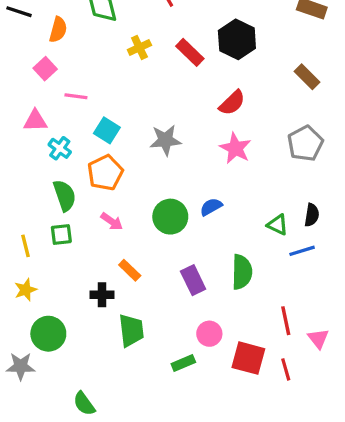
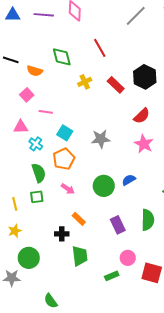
orange semicircle: (58, 30) -> (35, 71), turned 91

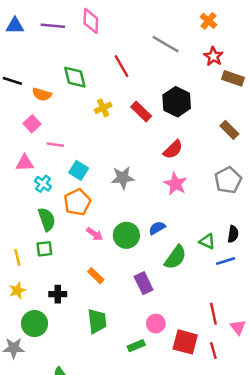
gray line: (136, 16) -> (166, 44), moved, turned 75
pink arrow: (68, 189) -> (95, 234), moved
green semicircle: (148, 220) -> (175, 257), moved, turned 35
black cross: (62, 234) -> (58, 294), moved

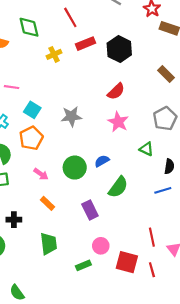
red rectangle: (141, 112) -> (86, 44), moved, turned -66
pink arrow: (95, 234) -> (41, 174), moved
green triangle: (207, 241) -> (146, 149), moved

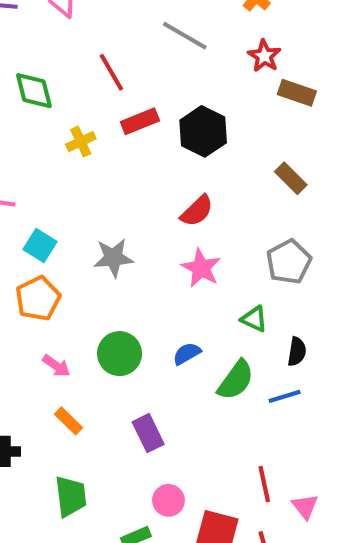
blue semicircle: (102, 161) -> (187, 354), moved
green semicircle: (118, 187) -> (236, 380), moved

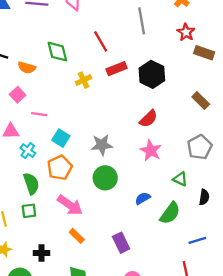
gray line: (185, 36) -> (142, 21), turned 50
green circle: (120, 354) -> (105, 178), moved
pink arrow: (56, 366) -> (70, 205), size x1.6
blue line: (285, 396) -> (197, 240), moved

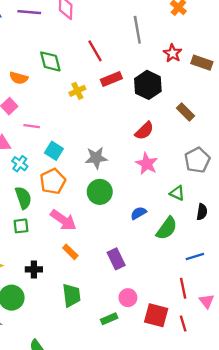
red star: (186, 32) -> (173, 53), moved
brown rectangle: (201, 100) -> (185, 112), moved

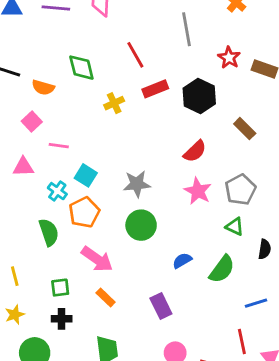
gray pentagon: (197, 160) -> (240, 190), moved
cyan cross: (20, 164) -> (57, 191), moved
blue semicircle: (138, 213) -> (182, 261), moved
green square: (21, 226) -> (60, 288), moved

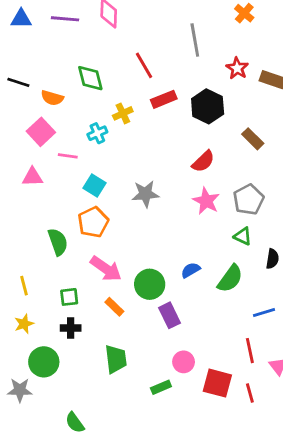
pink square: (32, 122) -> (41, 132), size x1.4
cyan cross: (57, 191) -> (97, 133), moved, turned 30
green circle: (141, 225) -> (150, 284), moved

